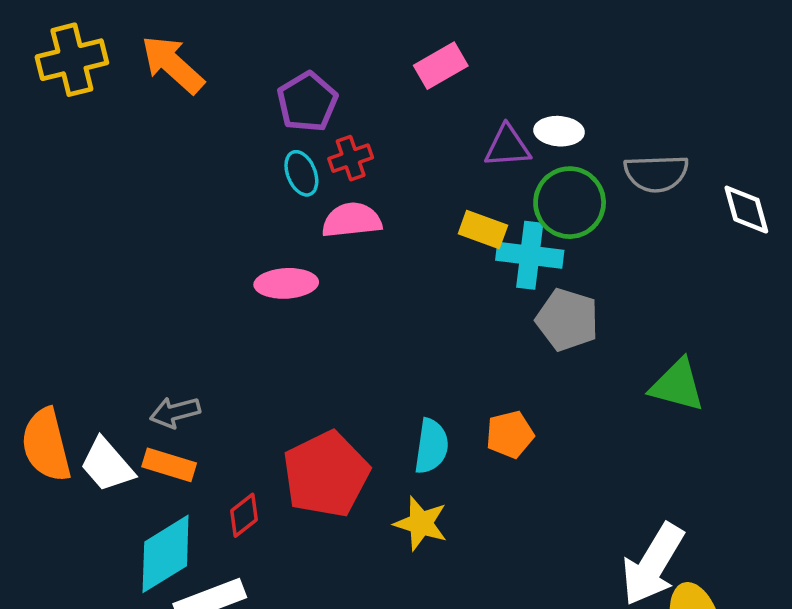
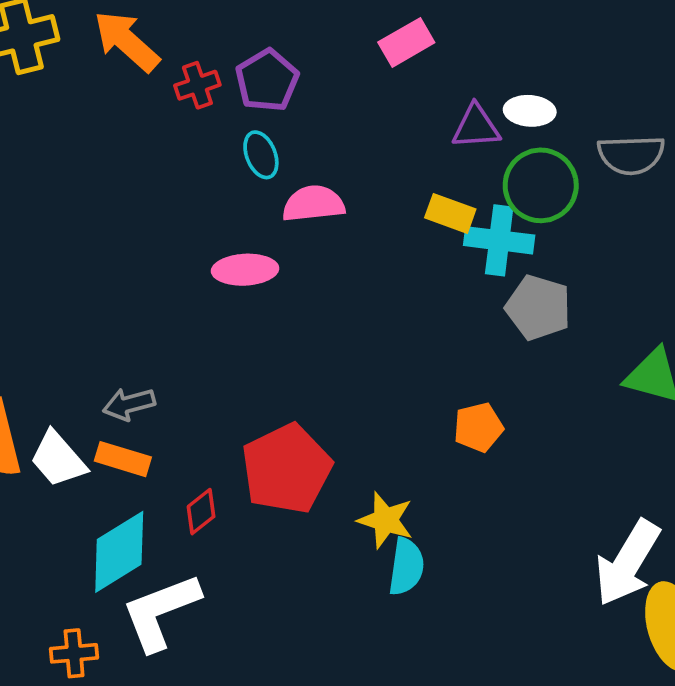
red cross: (351, 158) -> (197, 85), moved
cyan semicircle: (431, 446) -> (406, 567), moved

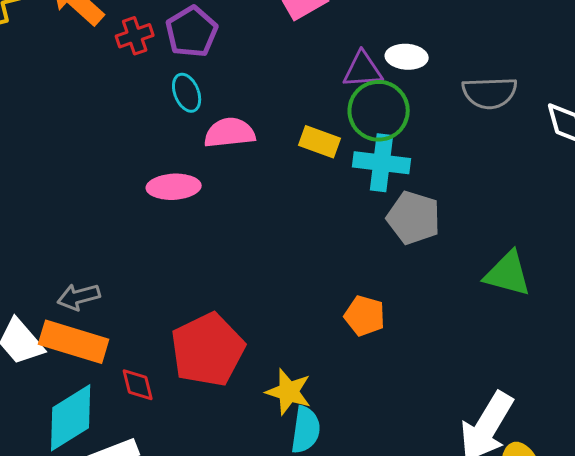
green circle: (541, 185) -> (379, 111), moved
yellow rectangle: (450, 213) -> (320, 142), moved
orange pentagon: (478, 427) -> (365, 316), turned 30
orange rectangle: (123, 459) -> (74, 342), size x1.5
red diamond: (201, 512) -> (138, 385), turned -66

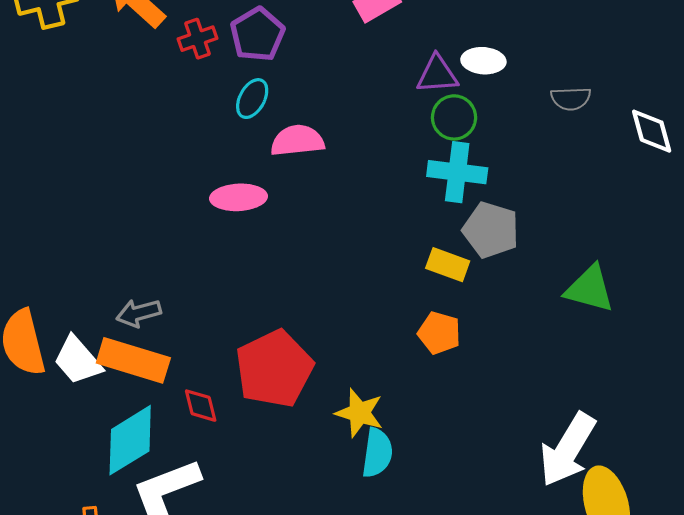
cyan ellipse: (187, 93) -> (252, 99), turned 51
gray semicircle: (490, 93) -> (571, 99), size x0.7
green circle: (379, 111) -> (454, 117), size x0.7
yellow rectangle: (320, 142) -> (448, 265), moved

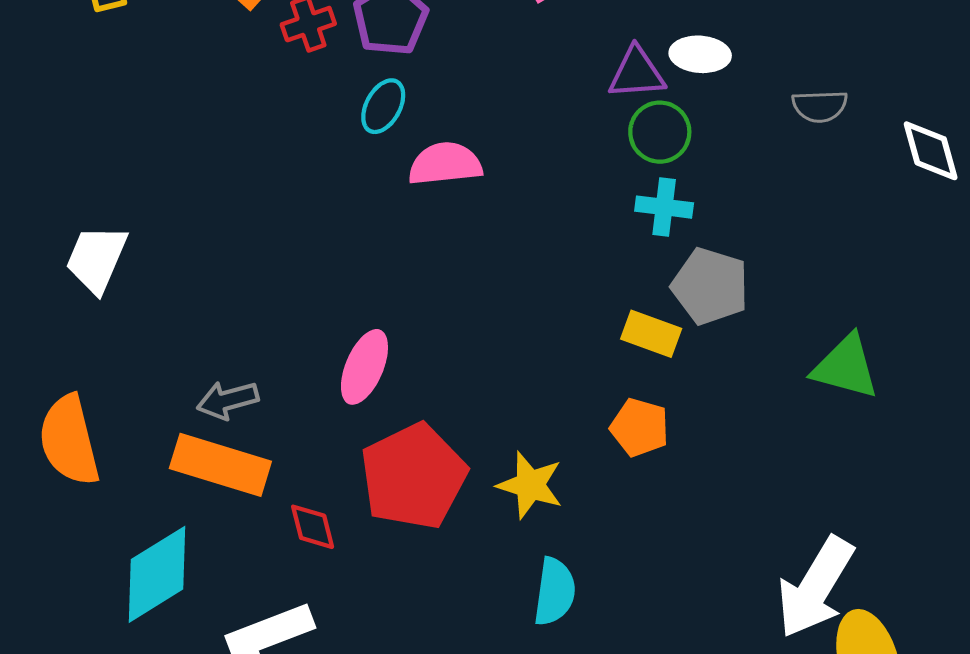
cyan cross: (457, 172) -> (664, 207), size x0.7
pink ellipse: (238, 197) -> (364, 367), moved, turned -64
white trapezoid: (78, 360) -> (97, 259), moved, turned 64
yellow star: (359, 413) -> (530, 485), moved
cyan diamond: (130, 440) -> (157, 574), moved

